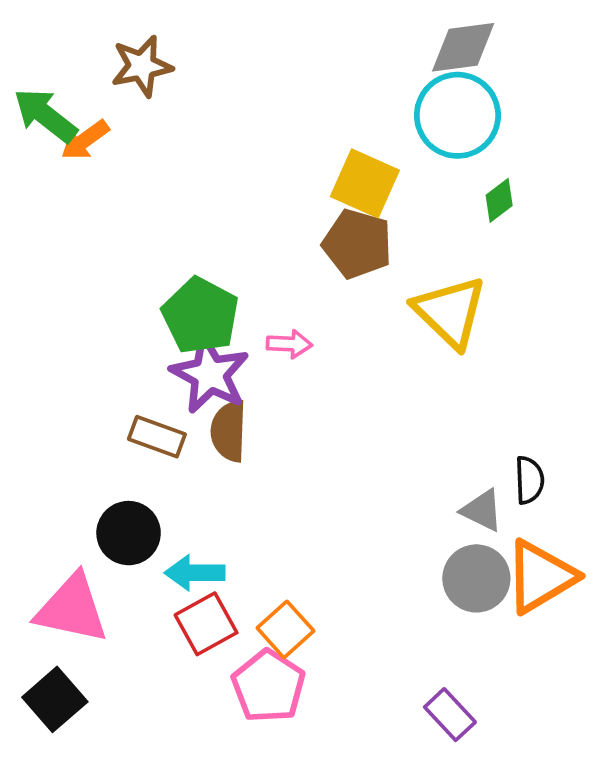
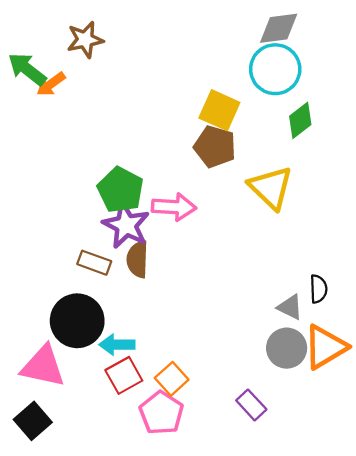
green diamond: (499, 200) -> (300, 120), size x1.4
pink arrow: (289, 344) -> (174, 207), size x1.6
black circle: (129, 533) -> (77, 321), size x1.4
purple rectangle: (450, 715) -> (251, 405), moved

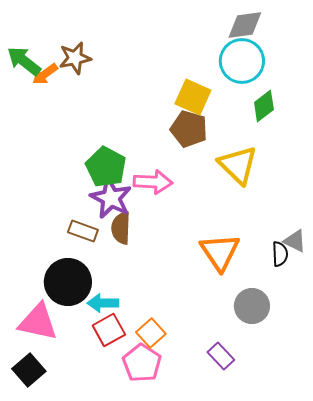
brown star: (85, 40) -> (75, 58), moved
gray triangle: (290, 307) -> (295, 241), moved
orange triangle: (325, 347) -> (220, 252), moved, turned -33

